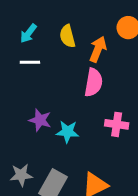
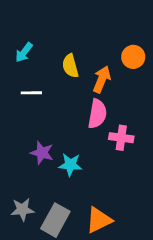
cyan arrow: (28, 33) -> (24, 52), moved
pink cross: (117, 124) -> (121, 138), moved

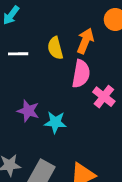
yellow semicircle: (70, 66) -> (55, 48), moved
pink cross: (121, 138) -> (104, 97), turned 30

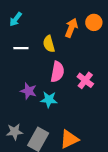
orange arrow: (85, 41) -> (71, 28), moved
pink semicircle: (81, 74) -> (57, 72), moved

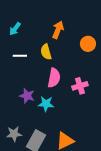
orange circle: (94, 22) -> (88, 44), moved
orange arrow: (71, 28) -> (58, 30), moved
pink cross: (85, 80) -> (80, 86), turned 35

